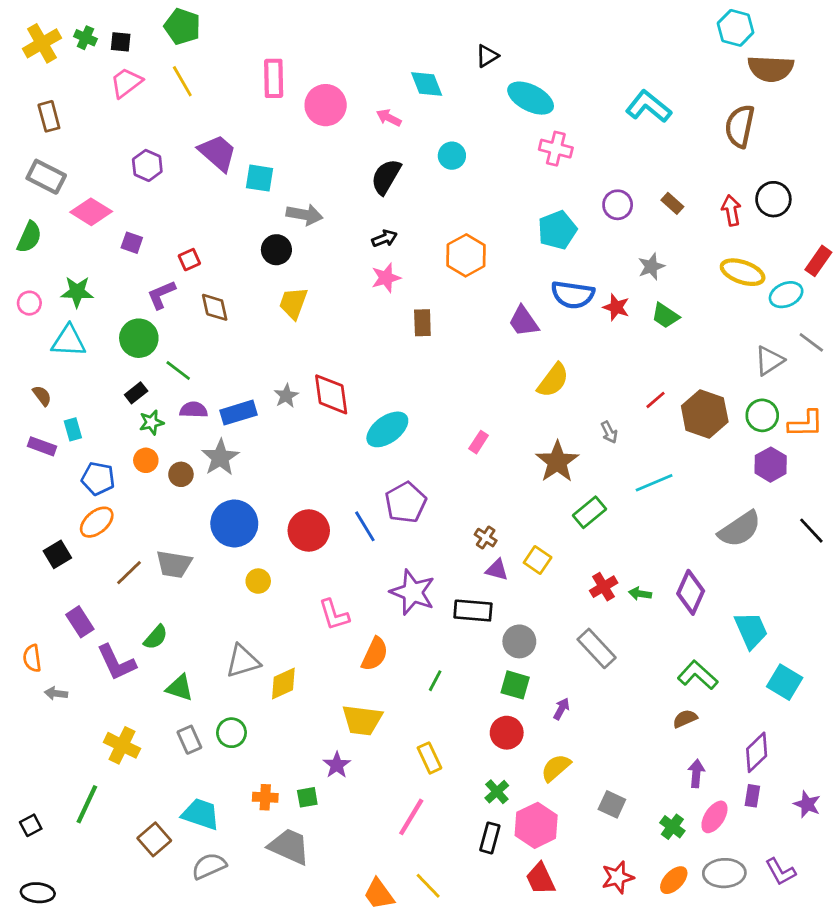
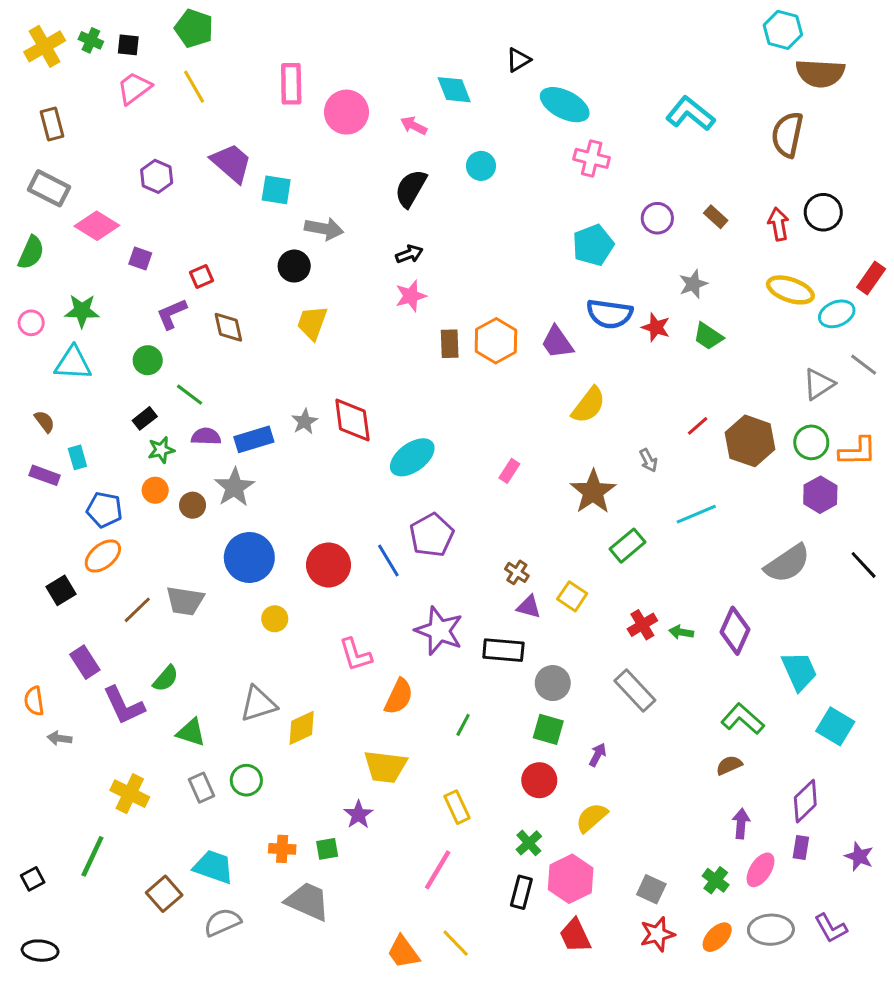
orange hexagon: (466, 255) -> (496, 341), moved
green circle: (139, 338) -> (148, 360), size x0.7
gray square: (612, 804) -> (651, 889), moved

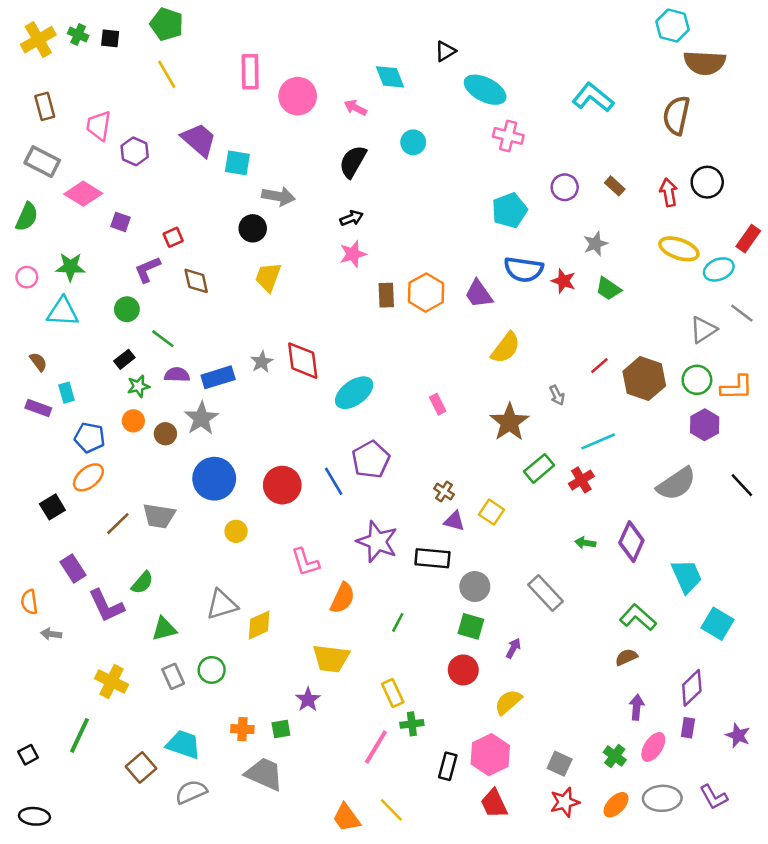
pink trapezoid: (134, 88) -> (99, 126), moved, turned -44
pink rectangle: (509, 471) -> (438, 404), turned -60
red cross: (642, 625) -> (581, 480), moved
green triangle: (191, 732) -> (164, 629), turned -32
green cross: (529, 843) -> (412, 724), moved, turned 35

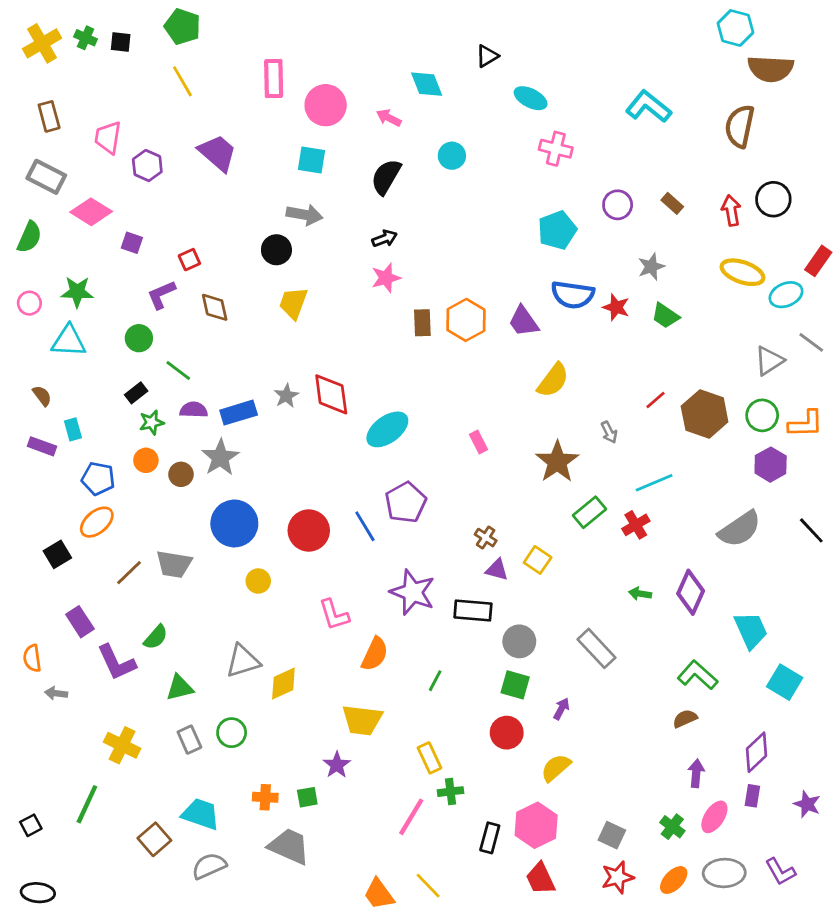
cyan ellipse: (485, 90) -> (531, 98), size x0.7
cyan square: (237, 163) -> (312, 160), moved

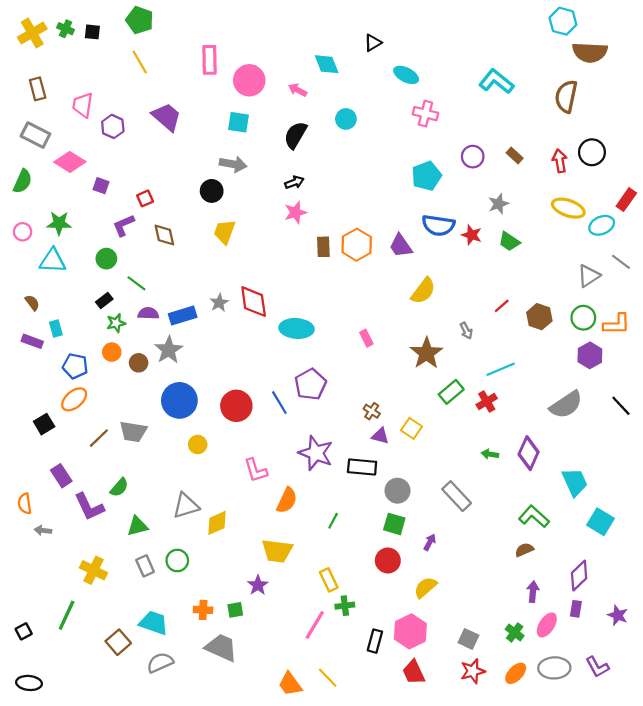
brown hexagon: (705, 414) -> (539, 317), size x0.7
cyan ellipse: (387, 429) -> (297, 328), turned 40

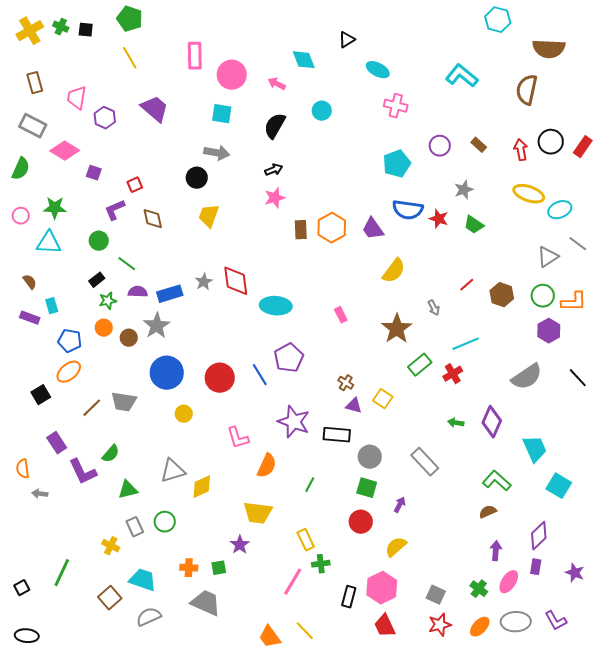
cyan hexagon: (563, 21) -> (498, 20), moved
red rectangle: (626, 200) -> (583, 147), moved
yellow cross: (93, 570) -> (111, 546), moved, size x0.7

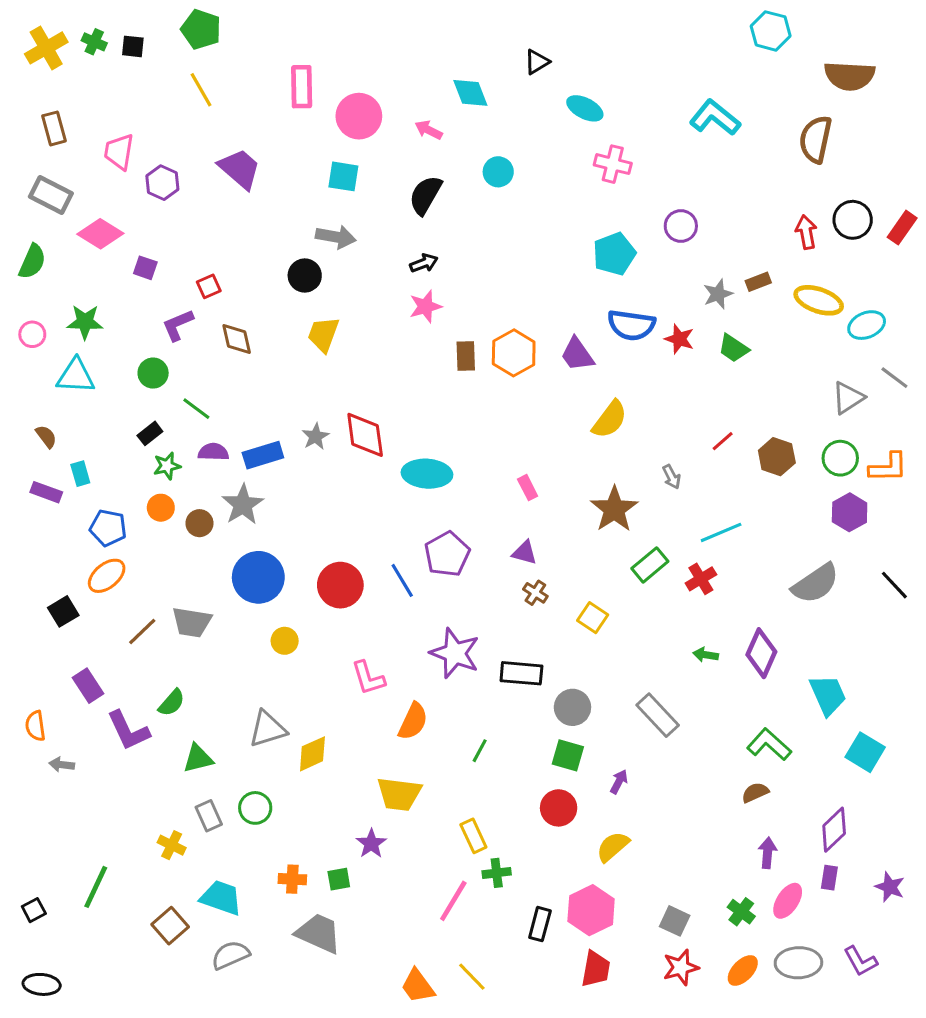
brown rectangle: (479, 145) -> (758, 282), moved, turned -63
purple triangle: (354, 406) -> (525, 553), moved
red trapezoid: (385, 626) -> (596, 969), turned -145

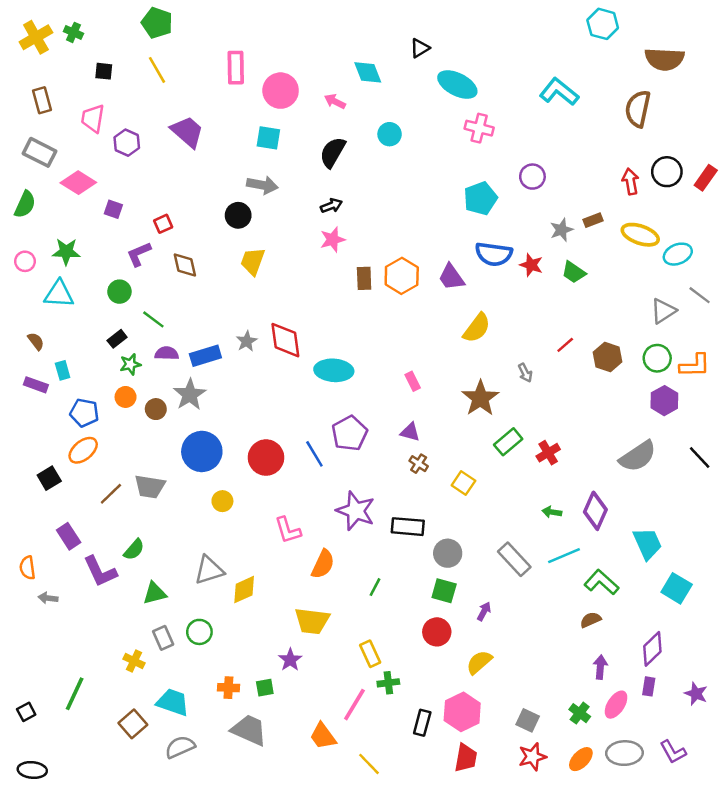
black square: (133, 46) -> (104, 71), moved
cyan ellipse: (585, 108) -> (457, 85), size x1.4
cyan line: (721, 532) -> (564, 556), moved
orange trapezoid: (418, 986) -> (323, 736), moved

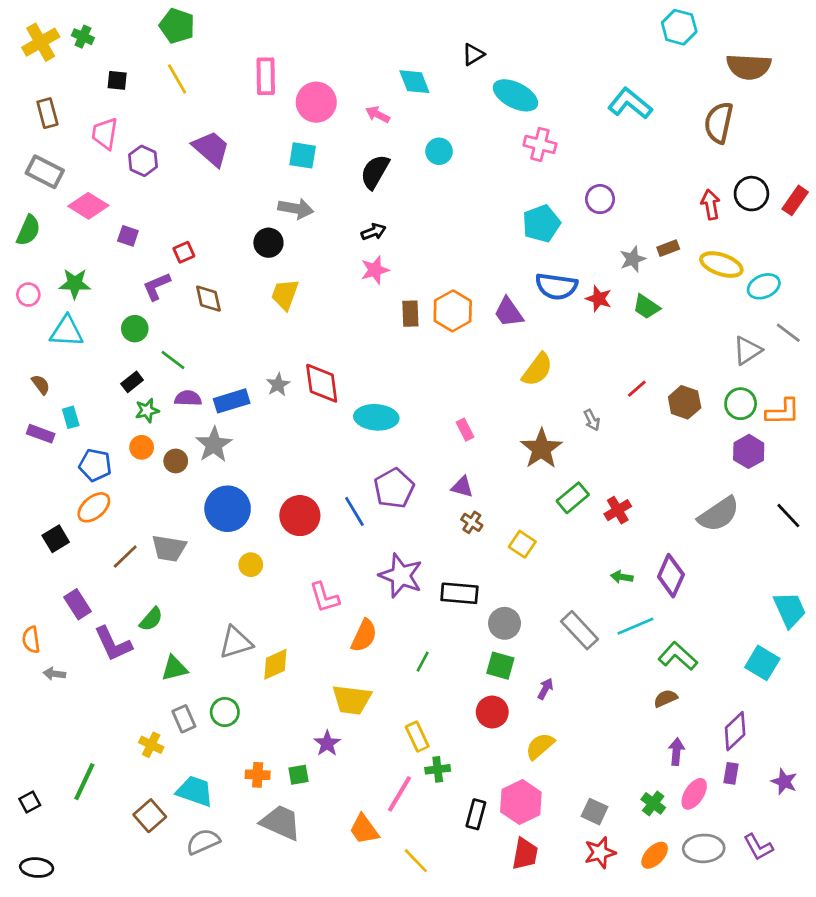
cyan trapezoid: (648, 544) -> (790, 610), moved

